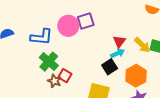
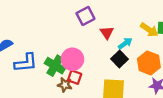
pink circle: (68, 26) -> (72, 59), moved
blue L-shape: (41, 37) -> (26, 63), moved
red triangle: (119, 41) -> (107, 33), moved

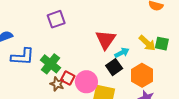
purple square: (85, 16) -> (56, 19), moved
red triangle: (107, 33) -> (106, 40), size x1.5
pink circle: (72, 59) -> (86, 82), moved

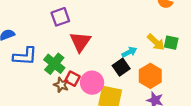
red triangle: (106, 40) -> (80, 42), moved

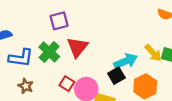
cyan arrow: (129, 52) -> (126, 61), size x1.5
green cross: (54, 64) -> (49, 52), moved
brown star: (61, 85) -> (26, 86), moved

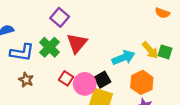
purple square: (59, 21) -> (60, 17), turned -36
black square: (116, 76) -> (102, 80), moved

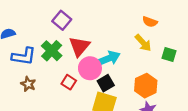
orange semicircle: (162, 13) -> (150, 22), moved
yellow arrow: (150, 50) -> (143, 43), moved
cyan arrow: (123, 58) -> (109, 58), moved
pink circle: (85, 84) -> (90, 68), moved

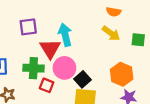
purple square: (62, 20) -> (28, 27), turned -36
green cross: (52, 51) -> (33, 68), moved, turned -30
cyan arrow: (109, 58) -> (65, 35), moved, turned -70

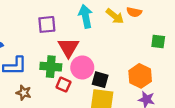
yellow arrow: (111, 33) -> (115, 16), moved
cyan arrow: (65, 35) -> (86, 16), moved
black square: (82, 79) -> (100, 80), turned -35

